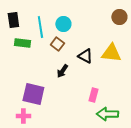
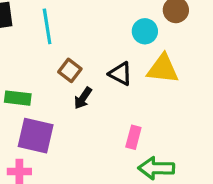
cyan circle: (63, 24) -> (145, 31), moved
green rectangle: (22, 43) -> (18, 98), moved
brown square: (57, 44) -> (70, 70), moved

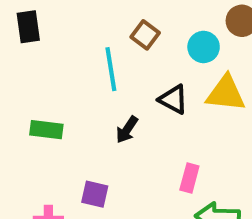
cyan line: (47, 26) -> (111, 69), moved
brown square: (70, 70) -> (145, 35), moved
purple square: (36, 136) -> (95, 194), moved, size x0.6

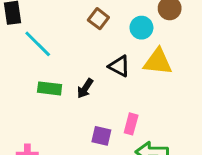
cyan line: (111, 69) -> (38, 44), moved, turned -36
green rectangle: (46, 130) -> (50, 88), moved
purple square: (95, 194) -> (101, 136), moved

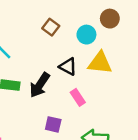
black arrow: (85, 88) -> (40, 85), size x1.5
pink rectangle: (131, 124) -> (78, 97), moved, turned -49

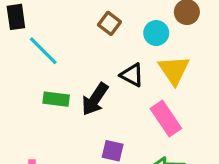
yellow triangle: (100, 63) -> (174, 70), turned 50
pink rectangle: (78, 97) -> (166, 119), moved, size x1.5

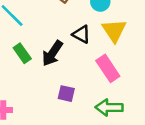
green rectangle: (56, 99) -> (22, 53), turned 48

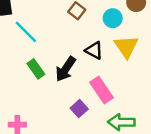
pink rectangle: (108, 68) -> (102, 90), moved
purple square: (66, 94) -> (79, 109), turned 35

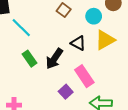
yellow triangle: (126, 47) -> (105, 40), turned 35

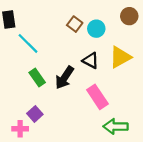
cyan circle: (94, 16) -> (96, 29), moved
purple square: (66, 92) -> (35, 114), moved

